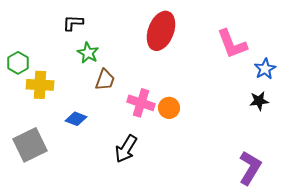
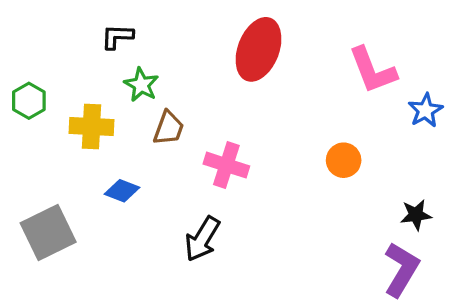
yellow cross: (40, 85) -> (91, 126), moved
black star: (259, 101) -> (416, 215), moved
orange circle: (169, 108) -> (344, 160), moved

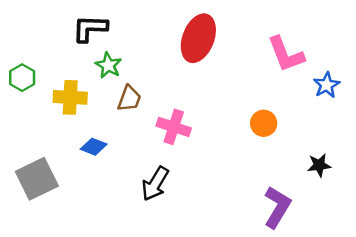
black L-shape: (117, 37) -> (90, 28), size x1.4
purple L-shape: (401, 269) -> (277, 207), moved

